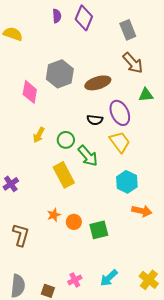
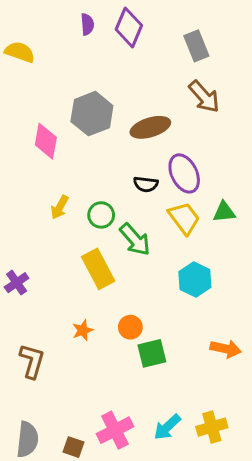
green triangle: (146, 95) -> (224, 212), moved
orange arrow: (142, 211) -> (226, 349), moved
orange circle: (74, 222) -> (130, 327), moved
pink cross: (75, 280) -> (115, 430), size x1.6
yellow cross: (149, 280) -> (212, 427), moved, turned 36

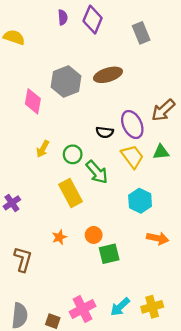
brown arrow: (204, 97) -> (163, 110), moved, turned 90
brown ellipse: (150, 127) -> (108, 75), moved
orange arrow: (226, 349) -> (158, 238), moved

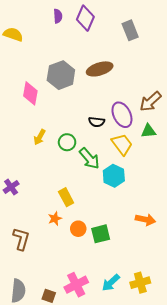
green triangle: (161, 152) -> (148, 131), moved
yellow rectangle: (70, 193) -> (66, 197), moved, size x0.7
cyan hexagon: (140, 201) -> (114, 176), moved
orange circle: (94, 235) -> (78, 229), moved

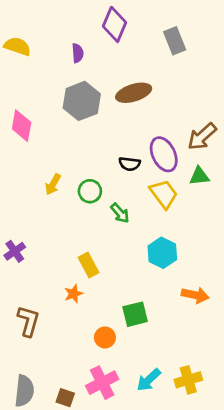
purple semicircle: (58, 16) -> (78, 53), moved
pink diamond: (30, 93) -> (22, 126), moved
green arrow: (89, 159) -> (120, 213), size x0.7
cyan hexagon: (114, 176) -> (162, 253), moved
orange circle: (78, 229) -> (105, 337), moved

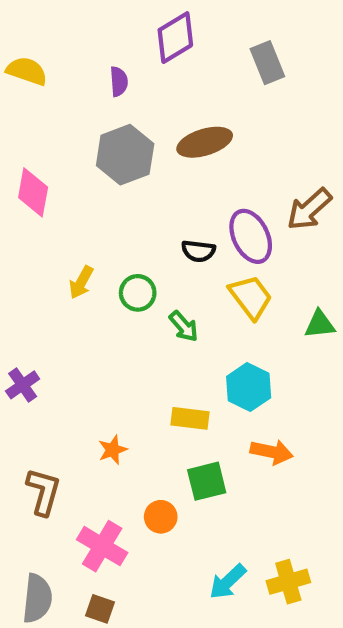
purple diamond: (115, 24) -> (175, 38), turned 36
green triangle: (199, 176) -> (320, 324), moved
yellow rectangle: (89, 265) -> (190, 418), moved, turned -55
orange arrow: (195, 295) -> (272, 452), moved
pink cross: (102, 383) -> (102, 546), moved, turned -32

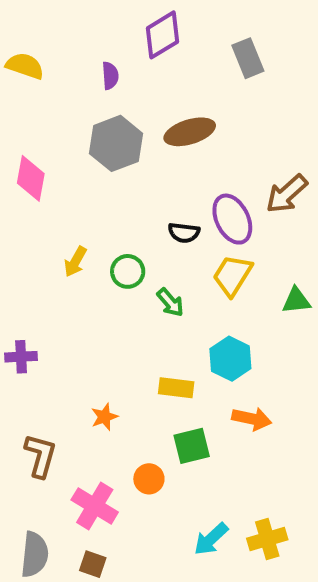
yellow trapezoid: (251, 297) -> (232, 275), turned -111
purple cross: (23, 385) -> (21, 357), turned 32

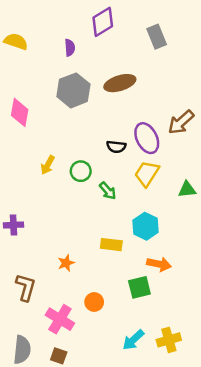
green square: (192, 446) -> (139, 287), moved

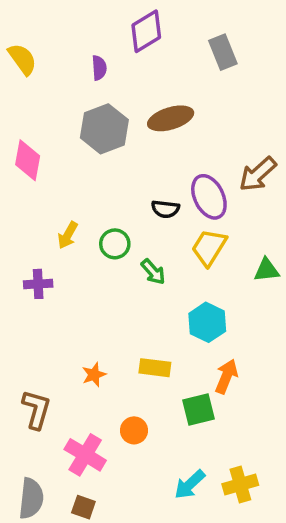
yellow semicircle: (16, 41) -> (22, 59), turned 35
purple cross: (13, 225) -> (38, 284), moved
yellow rectangle: (111, 245) -> (155, 368), moved
orange arrow: (159, 264) -> (226, 376), turned -80

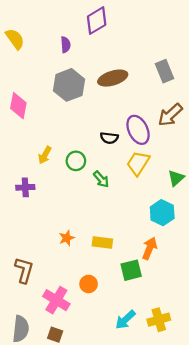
gray rectangle: (223, 52) -> (164, 71), moved
green triangle: (266, 270) -> (176, 178), turned -36
cyan hexagon: (207, 322) -> (162, 213), moved
orange star: (94, 375) -> (67, 238), moved

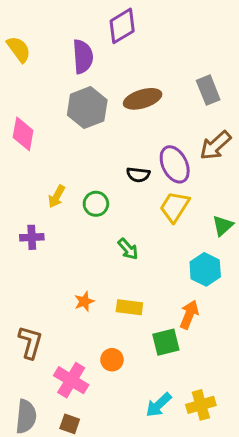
purple semicircle: (66, 45) -> (83, 57), size x1.6
green arrow: (101, 179) -> (128, 249), moved

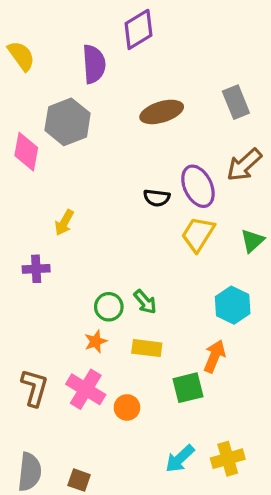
gray hexagon: (87, 108) -> (68, 122), moved
green circle: (96, 204) -> (109, 307), moved
green triangle: (223, 226) -> (252, 241), moved
green arrow: (128, 249) -> (145, 302), moved
pink cross: (71, 380) -> (86, 389), moved

